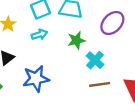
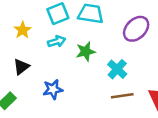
green star: (76, 40) -> (86, 52), moved
blue star: (36, 79) -> (53, 89), size x0.7

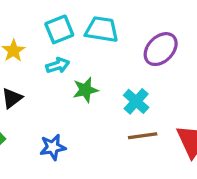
green star: (86, 52) -> (85, 90), moved
blue star: (53, 89) -> (53, 147), moved

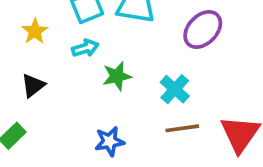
blue star: (53, 147) -> (109, 141), moved

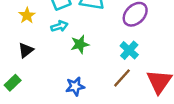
cyan cross: (175, 89) -> (129, 50), moved
brown line: (182, 128) -> (122, 78), turned -40

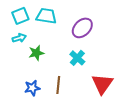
brown line: (122, 78) -> (58, 85), moved, turned -36

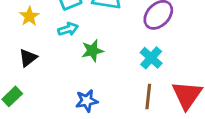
brown line: (58, 85) -> (148, 96), moved

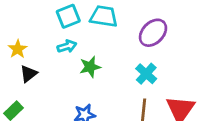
yellow star: (29, 16) -> (18, 49), moved

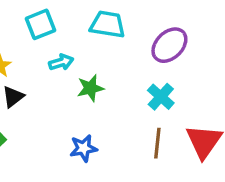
cyan square: (68, 16) -> (41, 24), moved

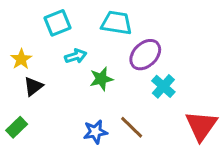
purple ellipse: (169, 45) -> (145, 55), moved
brown line: (157, 143) -> (132, 127), moved, turned -52

